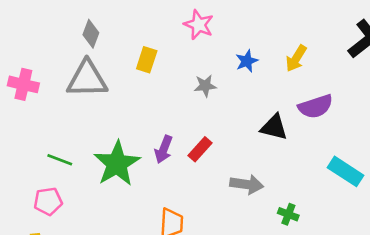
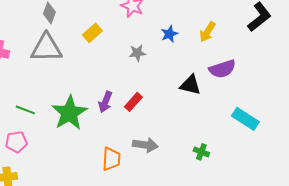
yellow rectangle: (147, 60) -> (92, 33), turned 30
gray arrow: (247, 184) -> (145, 145), moved

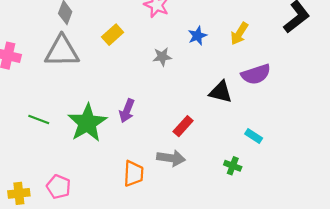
red rectangle: (133, 102) -> (183, 126), moved
cyan rectangle: (245, 119) -> (254, 136), moved, size x0.6
pink pentagon: (16, 142) -> (59, 187), moved, turned 30

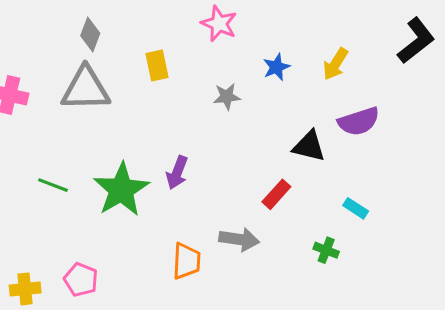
yellow rectangle: (113, 35) -> (157, 66), turned -60
red rectangle: (183, 126) -> (276, 194), moved

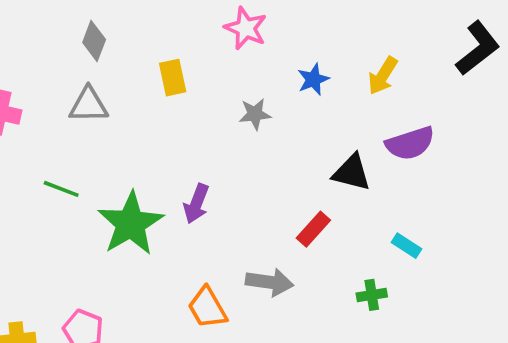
gray triangle: (86, 89) -> (89, 105), size x0.7
green line: (53, 185) -> (61, 189), moved
green cross: (326, 250) -> (372, 295), turned -30
orange trapezoid: (186, 261) -> (207, 308), turned 147

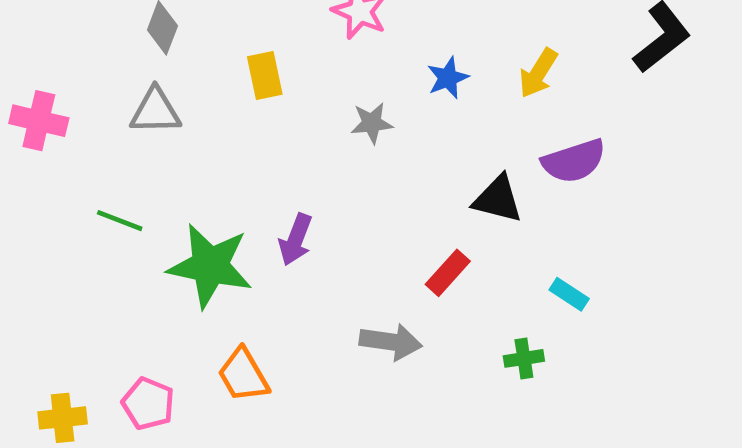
green star: (131, 224) -> (210, 266), turned -30
orange trapezoid: (207, 308) -> (243, 375), moved

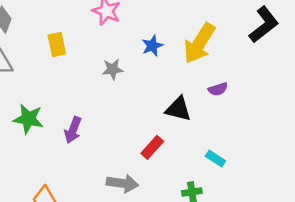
yellow arrow: (538, 73) -> (199, 43), size x1.6
purple semicircle: (574, 161) -> (218, 89), size x0.6
green star: (210, 266) -> (28, 119), moved, size x0.7

